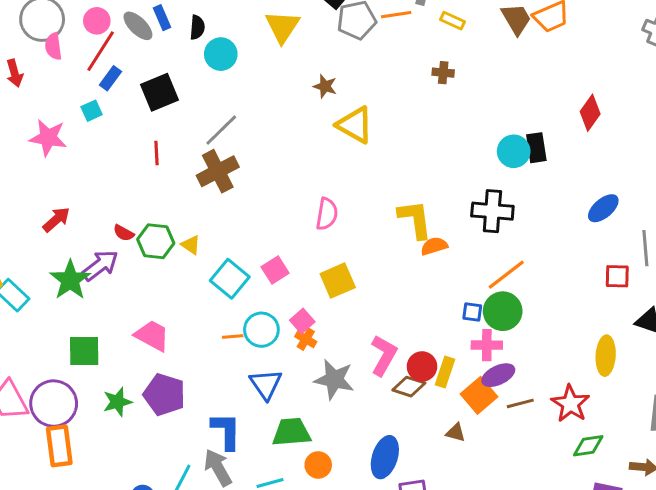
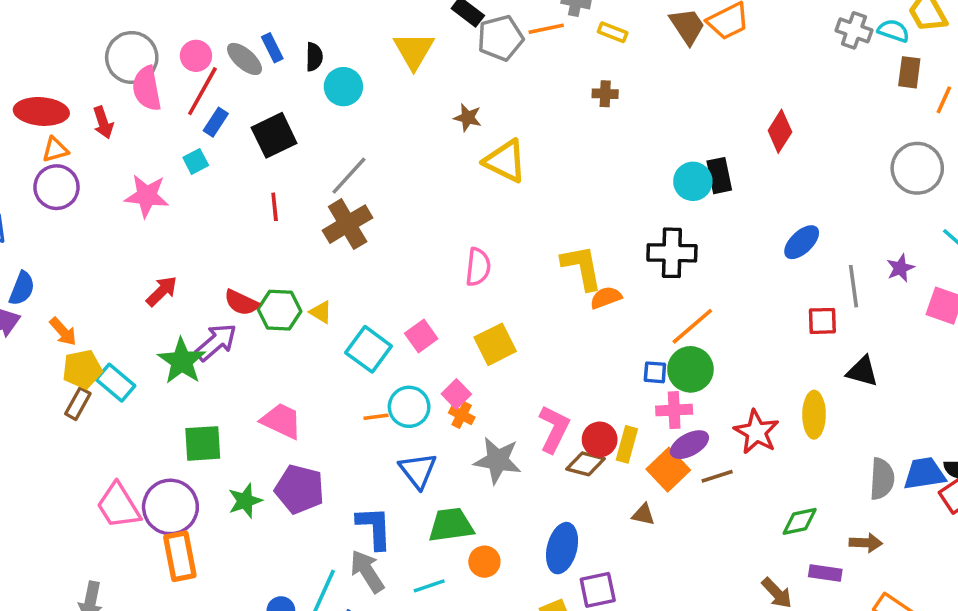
pink semicircle: (53, 46) -> (147, 88), size x1.4
red semicircle: (124, 233) -> (241, 303), size x1.4
red star: (570, 404) -> (756, 432), moved

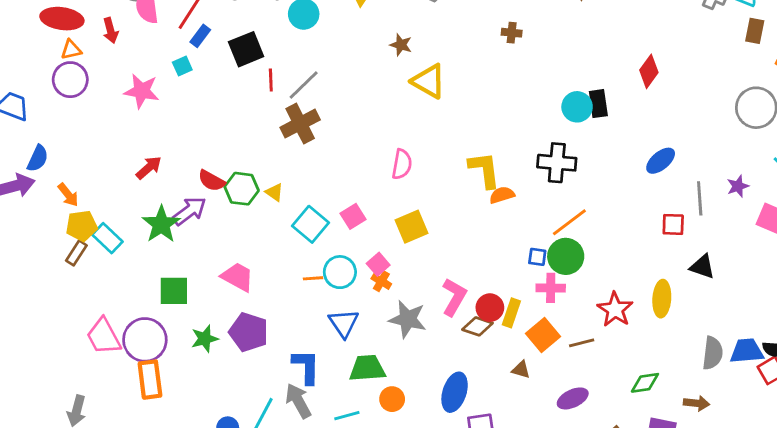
red line: (275, 207) -> (271, 80), moved
purple ellipse: (689, 445) -> (573, 398), moved

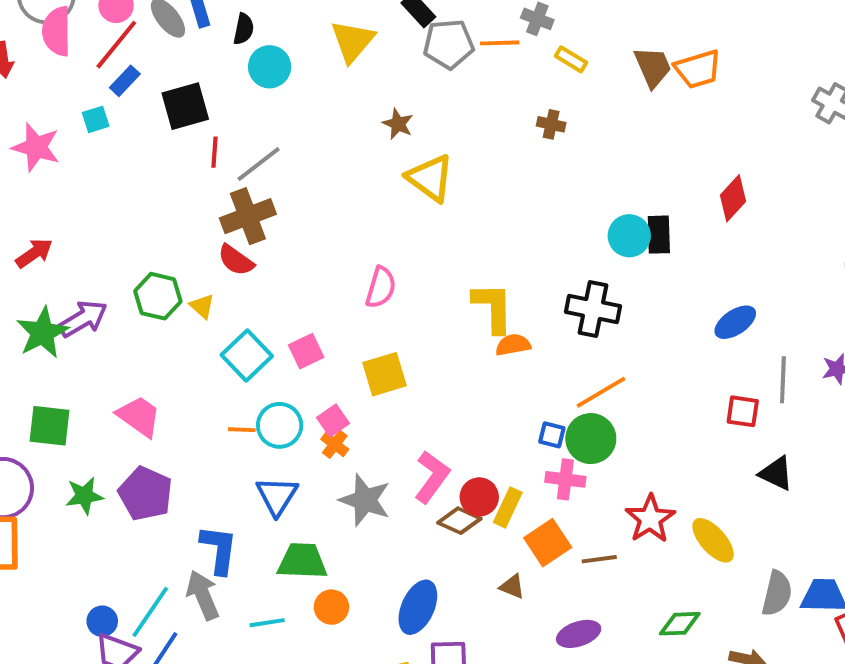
red semicircle: (212, 181) -> (236, 260), moved
yellow ellipse: (662, 299) -> (713, 540), moved, turned -52

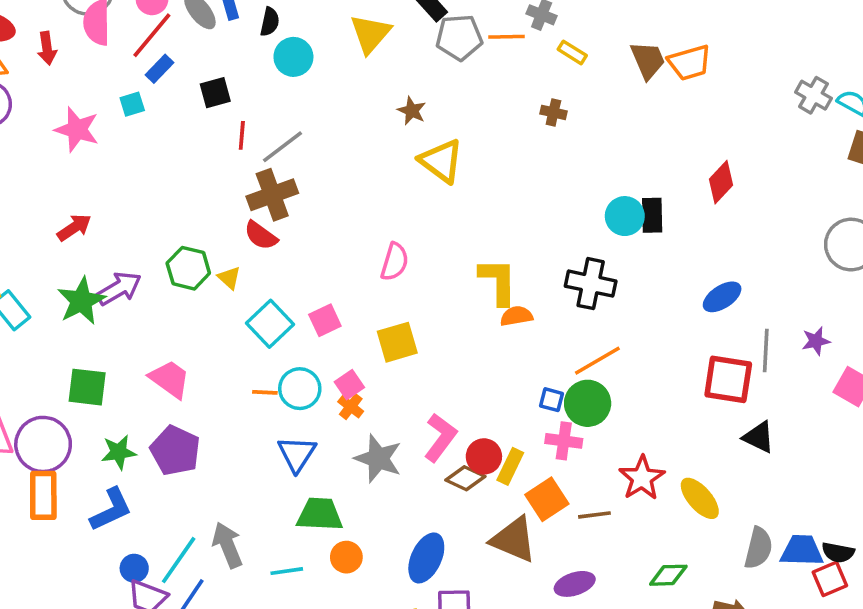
black square: (185, 106) -> (215, 93), size x0.7
red square: (743, 411) -> (728, 379), size x1.6
blue L-shape: (219, 549) -> (111, 510), moved, turned 57
brown triangle: (512, 586) -> (514, 540), size x2.0

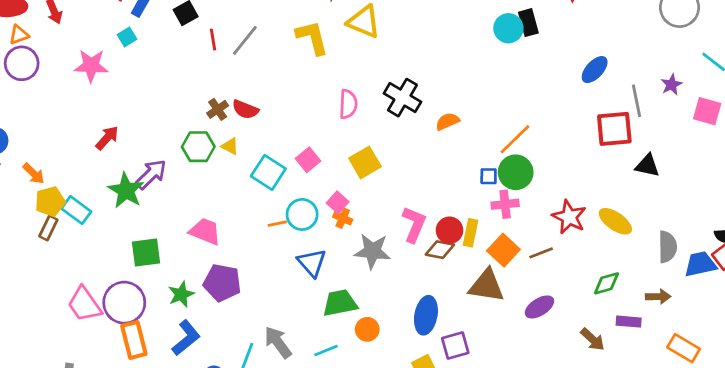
brown cross: (272, 195) -> (218, 109), moved, size x0.6
yellow L-shape: (498, 281) -> (312, 38), moved
black cross: (591, 284) -> (402, 98), moved, turned 33
blue trapezoid: (802, 551) -> (700, 264), moved

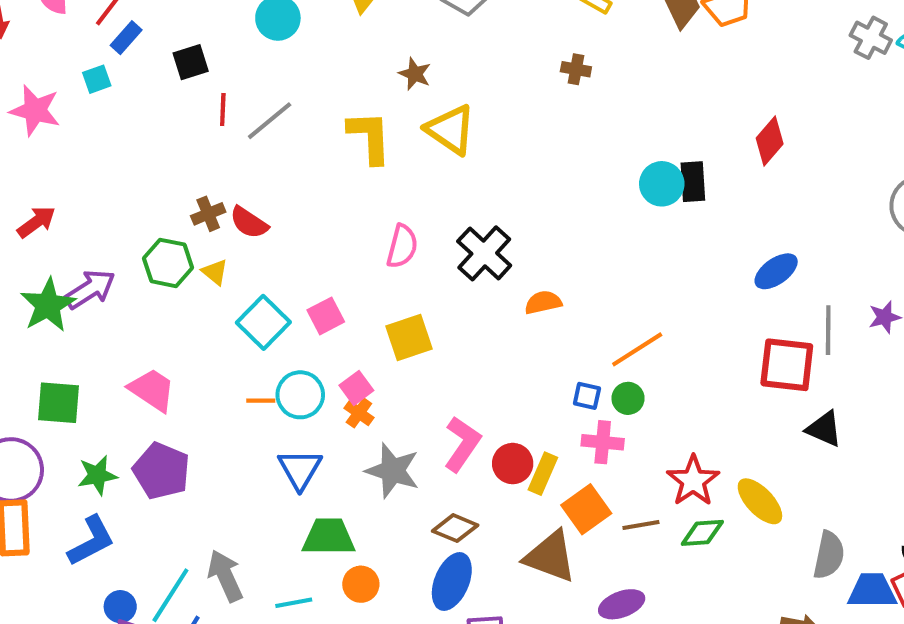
green circle: (516, 172) -> (628, 398), size x0.6
brown diamond: (440, 250) -> (455, 528), moved
green diamond: (606, 283) -> (702, 533), moved

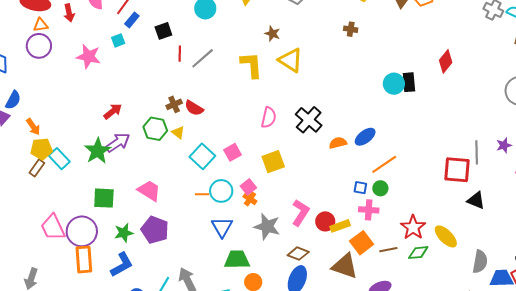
red arrow: (36, 222) -> (113, 111), moved
blue ellipse: (776, 271) -> (365, 137), moved
yellow rectangle: (543, 474) -> (340, 226), turned 48

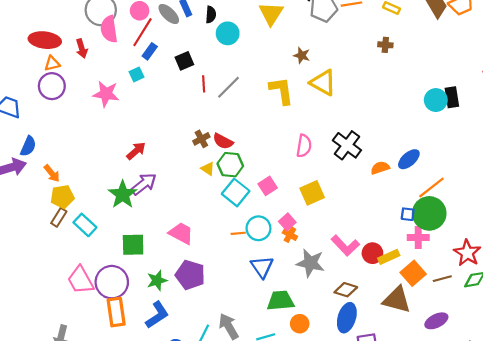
green hexagon: (155, 129) -> (230, 165), moved
cyan rectangle: (59, 159) -> (85, 225), moved
green circle: (380, 188) -> (429, 213), size x2.0
pink L-shape: (301, 213) -> (345, 246), turned 108

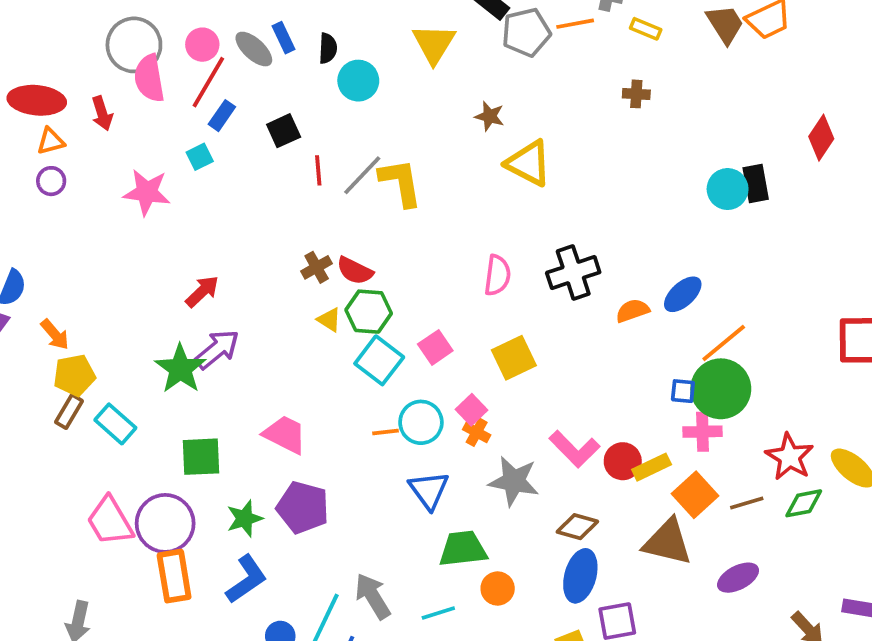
purple circle: (52, 86) -> (51, 181), size x0.6
yellow L-shape: (281, 91) -> (401, 182), moved
black cross: (347, 145) -> (573, 273), turned 36

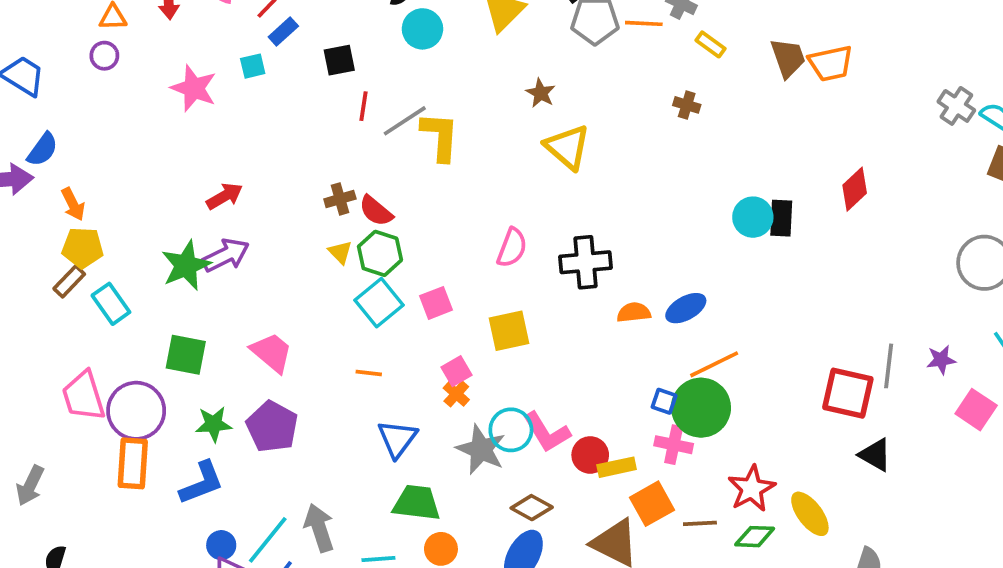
cyan circle: (421, 422) -> (511, 430), moved

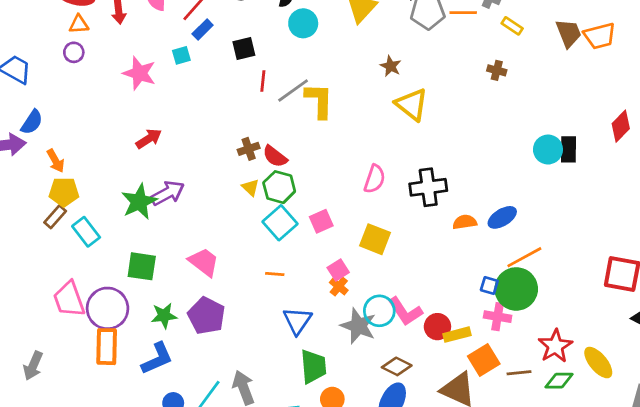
red arrow: (225, 196) -> (149, 139), moved
yellow square: (509, 331) -> (375, 239), turned 36
green trapezoid: (417, 503) -> (313, 367), turned 81

